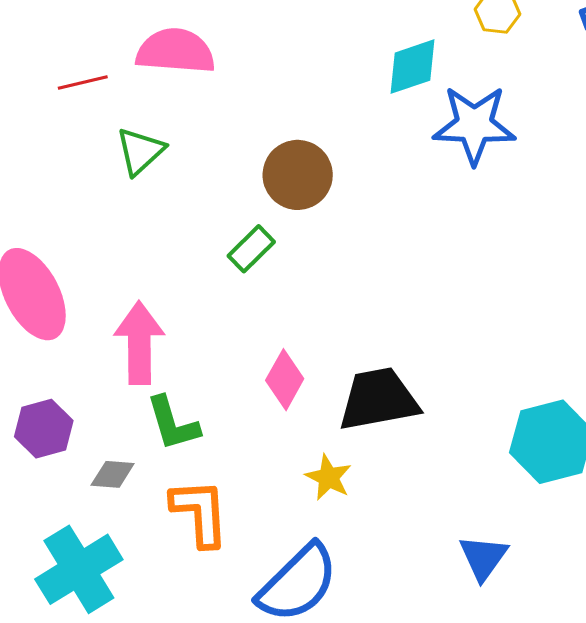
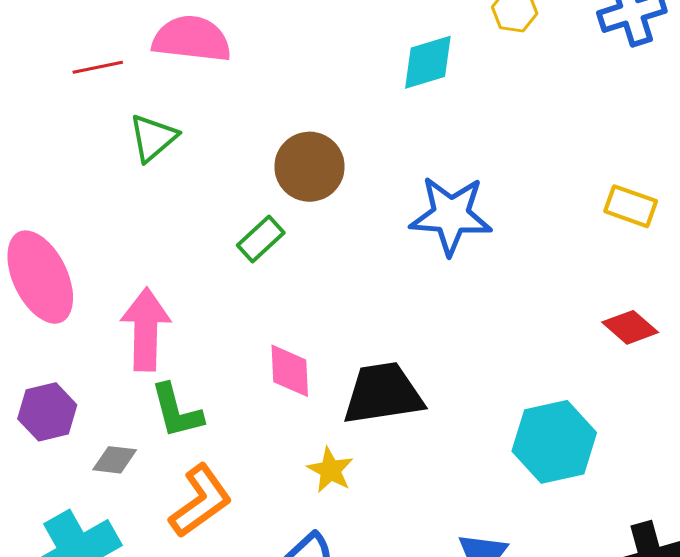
blue star: (474, 125) -> (451, 215), moved
pink diamond: (285, 380) -> (290, 371), turned -34
orange L-shape: (200, 513) -> (201, 501), turned 56

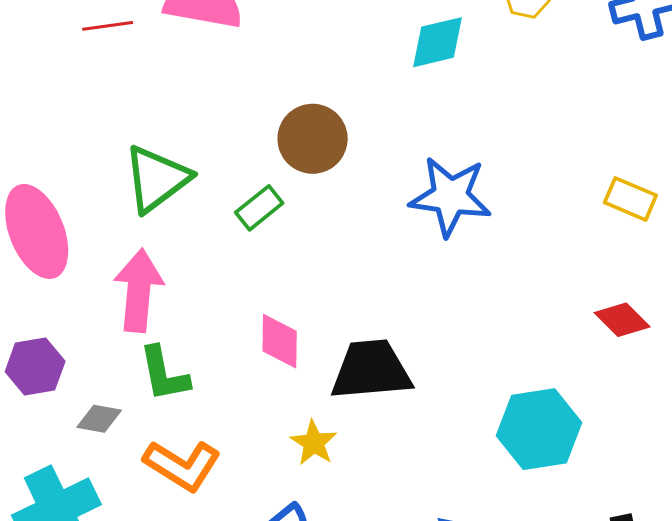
green triangle: (153, 138) -> (157, 179), moved, size x1.4
orange L-shape: (201, 501) -> (182, 465), turned 64

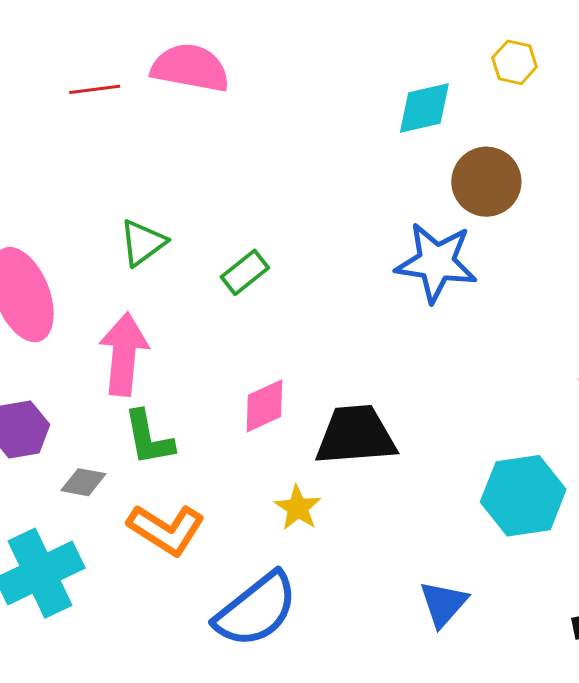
brown circle: (313, 139) -> (486, 182), moved
green triangle: (157, 179) -> (143, 243), size x0.7
pink diamond: (280, 341) -> (264, 406), turned 64

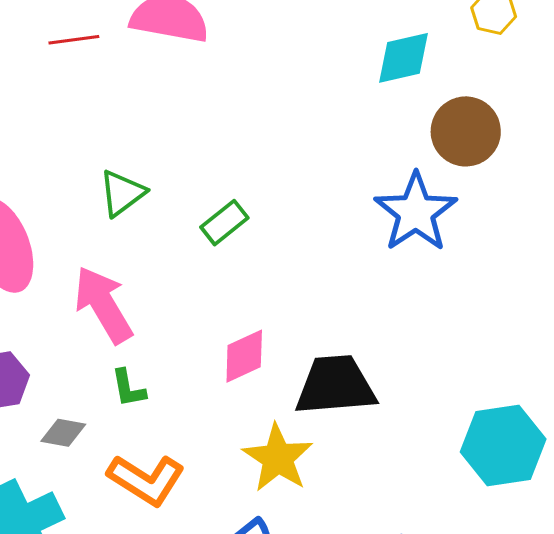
blue star: (436, 262) -> (416, 212), turned 30
pink arrow: (124, 354) -> (103, 305), turned -36
green L-shape: (149, 438) -> (128, 388), size x0.7
yellow star: (298, 508) -> (278, 458), size x1.5

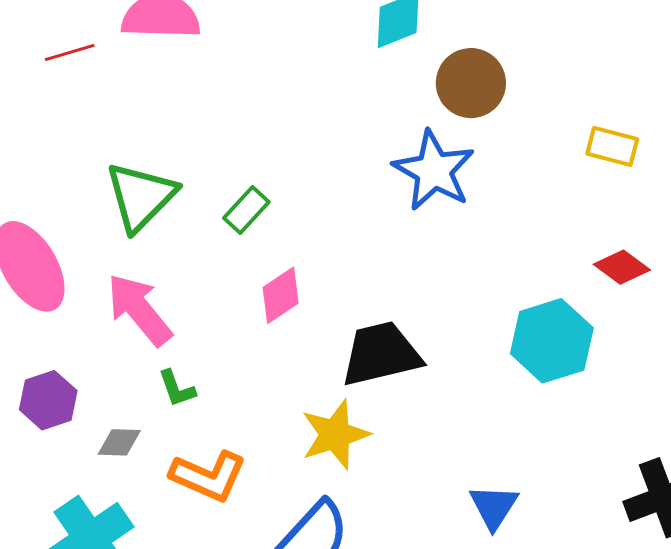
green triangle: (122, 193) -> (141, 197), size x1.5
pink diamond: (244, 356) -> (281, 295), moved
cyan hexagon: (503, 445) -> (552, 341), moved
yellow star: (278, 458) -> (335, 434), turned 30

